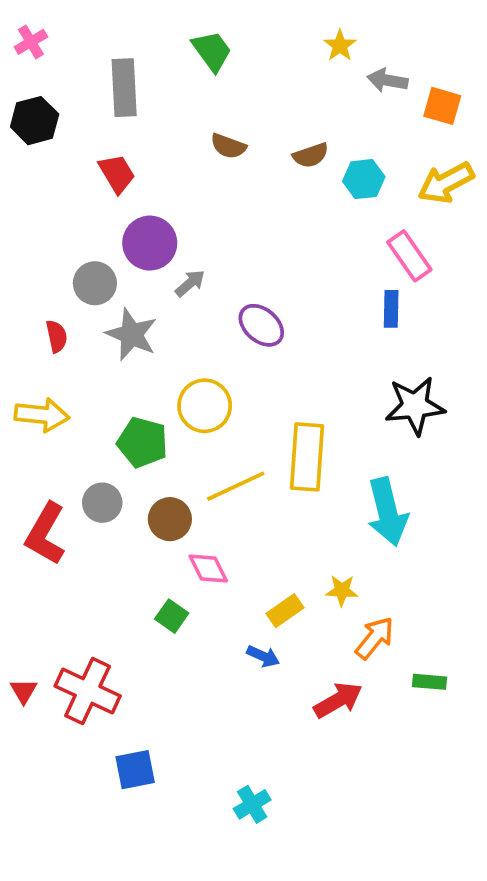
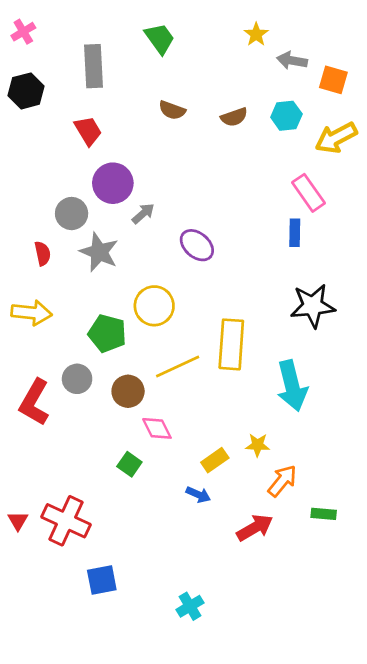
cyan hexagon: (364, 179) -> (286, 116), moved

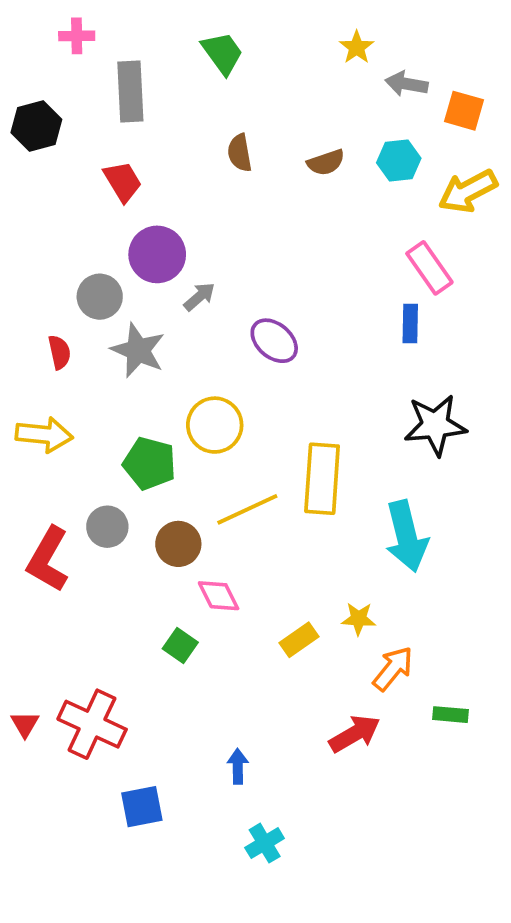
pink cross: (23, 32) -> (77, 36), moved, turned 30
brown semicircle: (172, 110) -> (240, 153), turned 60
blue arrow: (198, 495) -> (238, 766), moved, turned -115

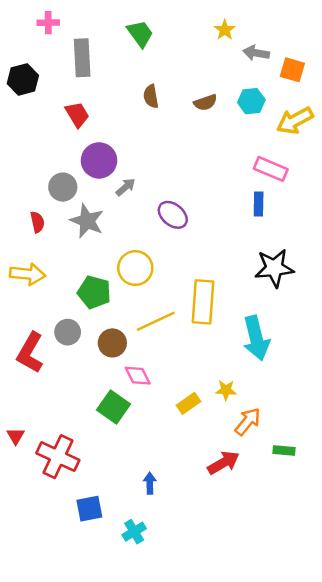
pink rectangle: (429, 268) -> (271, 169), turned -32
green square: (180, 646) -> (114, 407), size x1.5
red triangle: (25, 724) -> (16, 436), moved
cyan cross: (265, 843) -> (134, 532), moved

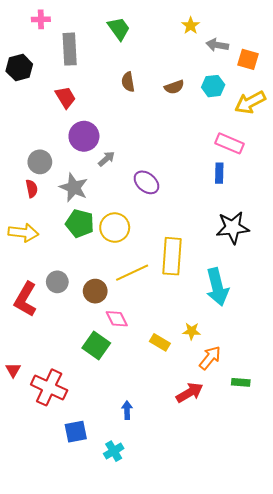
gray circle: (63, 187) -> (40, 162), moved
green pentagon: (94, 292) -> (80, 223), moved
yellow rectangle: (188, 403) -> (160, 342), turned 66

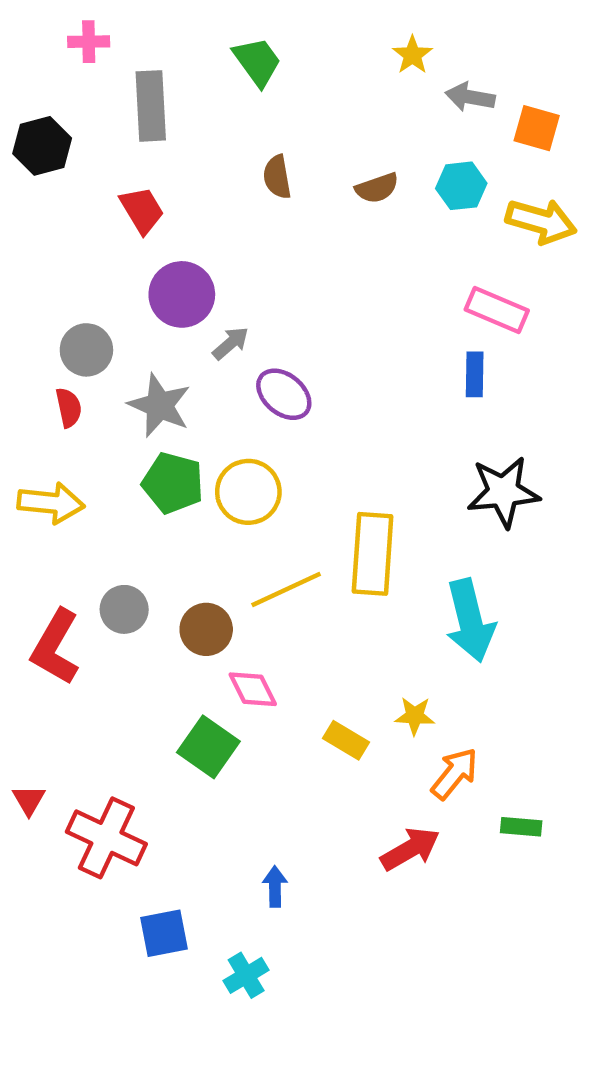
yellow arrow: (250, 102) -> (541, 221), turned -136
purple ellipse: (146, 182) -> (284, 394), moved

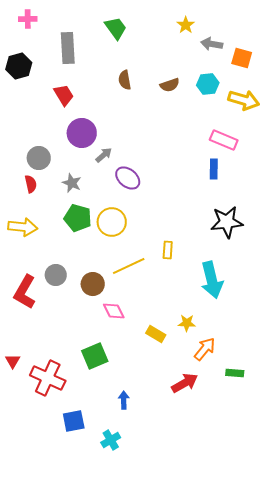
pink cross: (89, 42) -> (28, 19), moved
gray star: (160, 405) -> (72, 183), size x0.7
yellow rectangle: (373, 554) -> (168, 250), size x0.5
green square: (208, 747) -> (95, 356), moved, turned 32

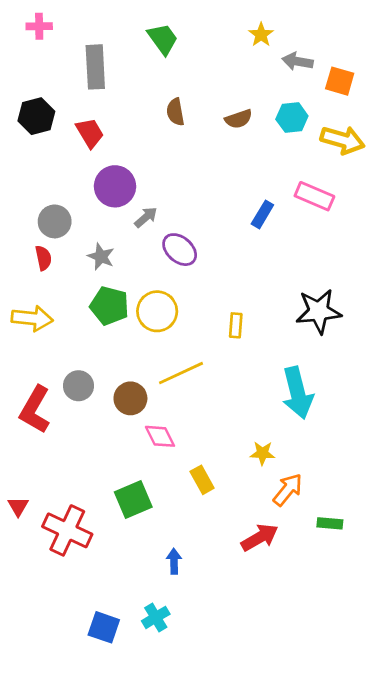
black hexagon: (19, 66) -> (36, 116), moved
blue rectangle: (214, 169) -> (262, 214), moved, turned 30
yellow rectangle: (168, 250) -> (236, 325), moved
yellow rectangle: (156, 334) -> (202, 480), moved, turned 30
blue square: (74, 421) -> (104, 627), moved, turned 30

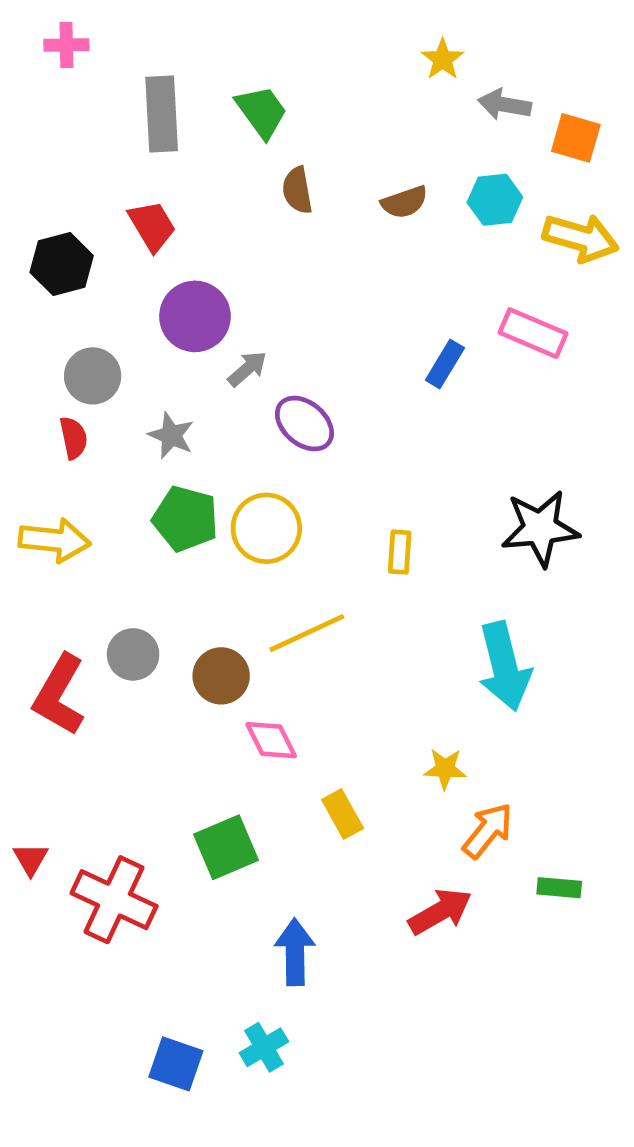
green trapezoid: (163, 39) -> (262, 112), moved
black hexagon: (36, 116) -> (62, 264), moved
blue arrow: (174, 561) -> (295, 952), size x1.5

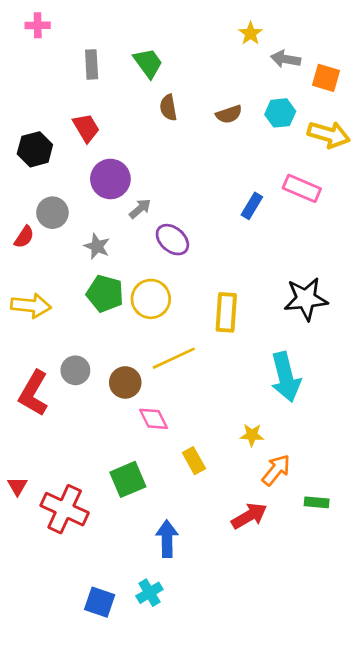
gray rectangle: (162, 114) -> (92, 64), size x0.7
red semicircle: (74, 438) -> (24, 237), moved, turned 45
yellow rectangle: (400, 552) -> (226, 312), size x1.6

